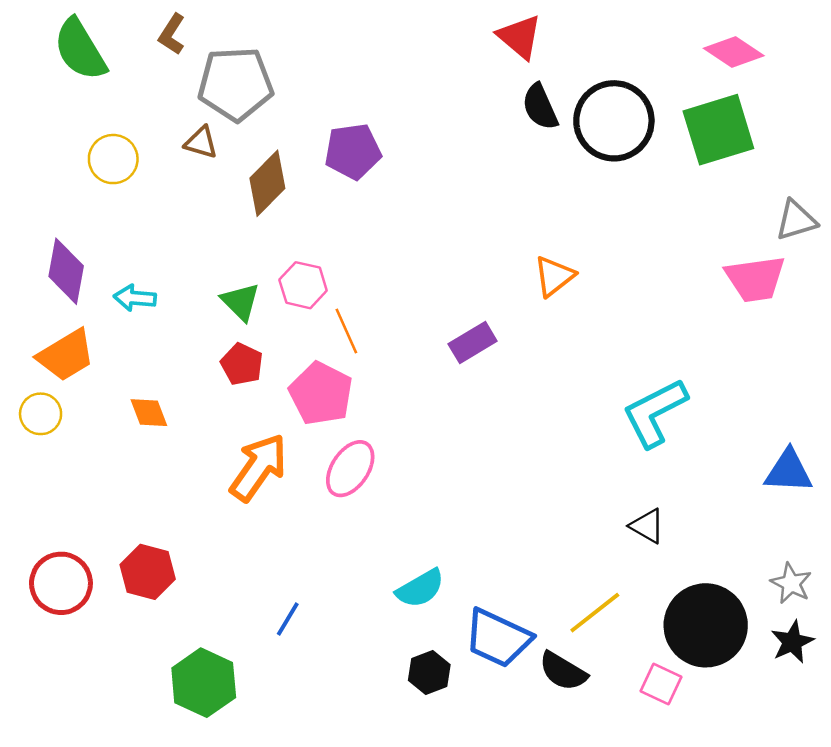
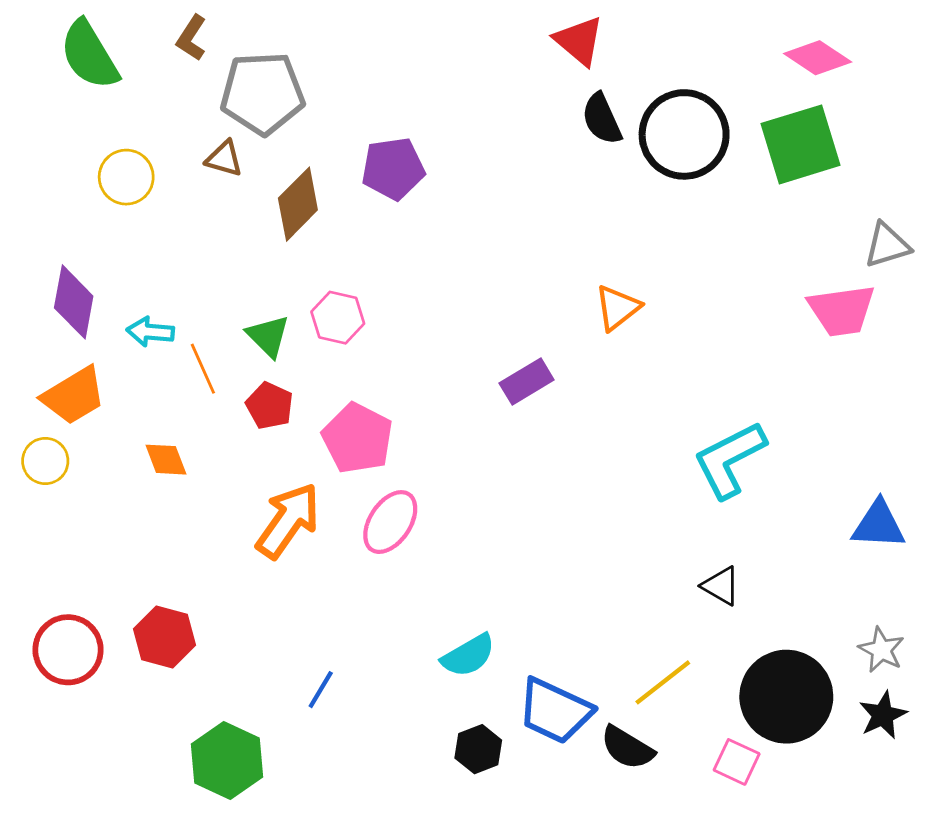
orange line: (346, 331) -> (203, 369), moved

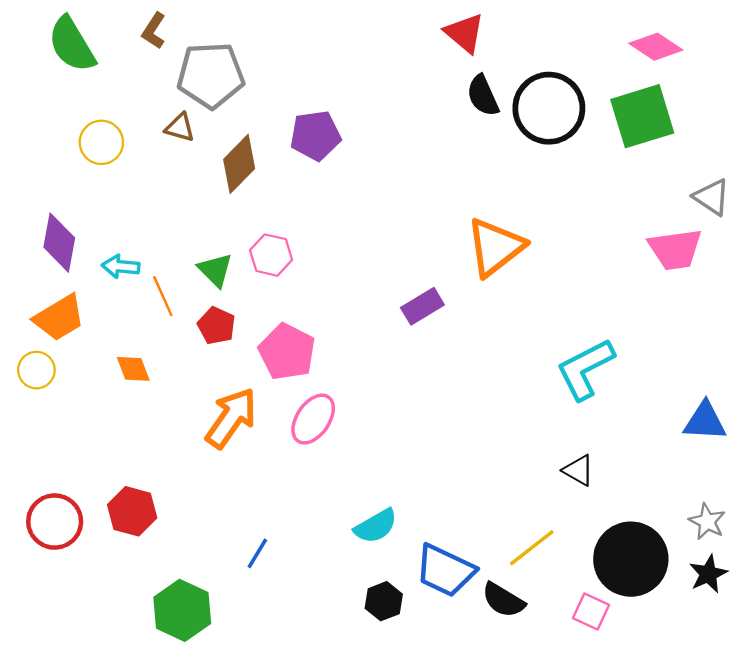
gray triangle: (887, 245) -> (712, 197), turned 51
orange triangle: (617, 308) -> (495, 247), size x1.6

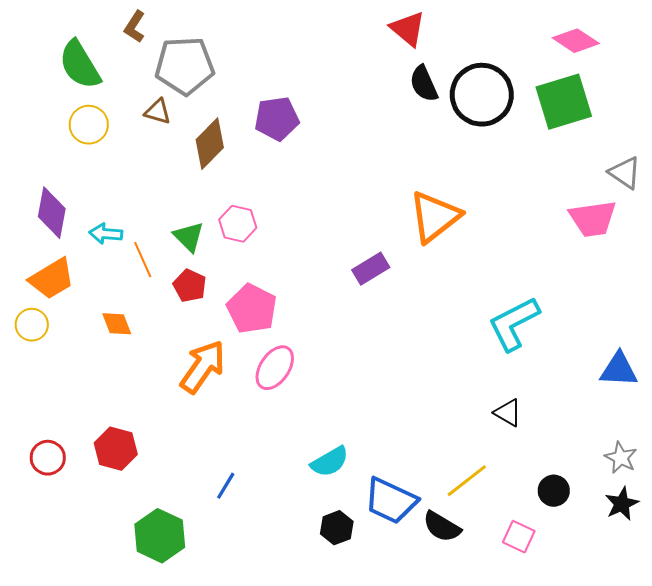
green semicircle: (72, 44) -> (80, 65), moved
red circle: (55, 522) -> (48, 458), size x0.7
black circle: (631, 559) -> (554, 491), size x0.5

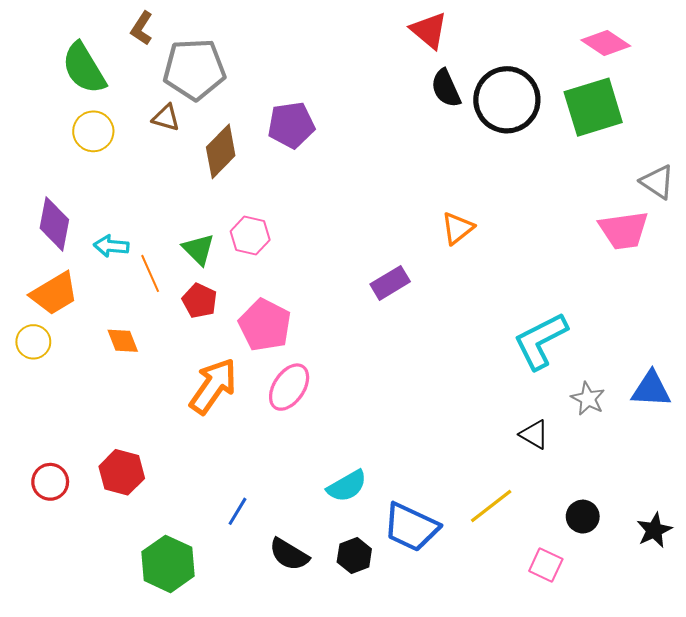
orange triangle: (435, 217) -> (457, 228), size x0.6
gray star: (621, 458) -> (588, 399), moved
black semicircle: (442, 527) -> (289, 554), moved

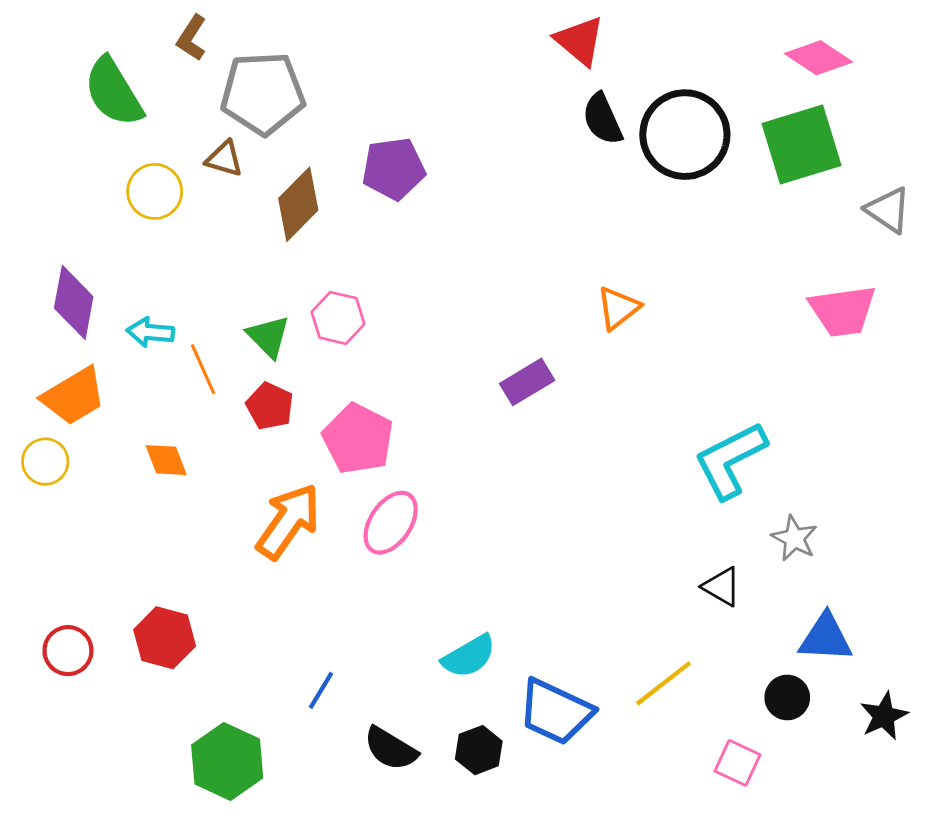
yellow circle: (93, 131) -> (155, 191), moved
gray triangle: (657, 182) -> (888, 210), moved
blue triangle: (651, 389) -> (826, 638), moved

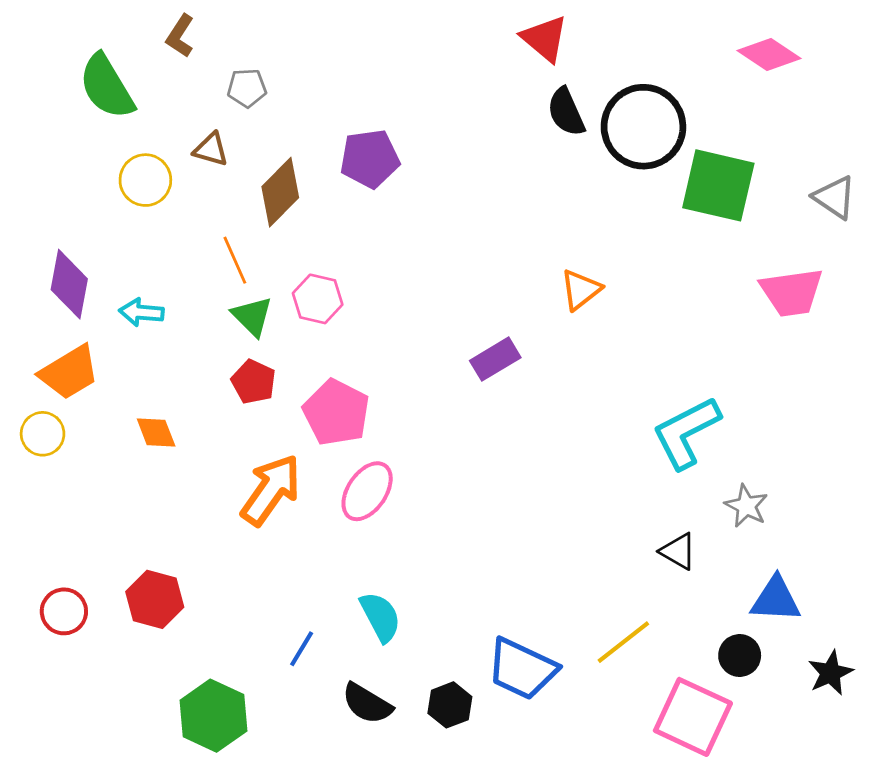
gray pentagon: (263, 93) -> (247, 88), size x0.5
green square: (801, 145) -> (718, 185), moved, turned 30
orange line: (203, 369) -> (235, 260), moved
cyan semicircle: (469, 656) -> (380, 617), moved, turned -88
pink square: (737, 763) -> (693, 717), size x1.8

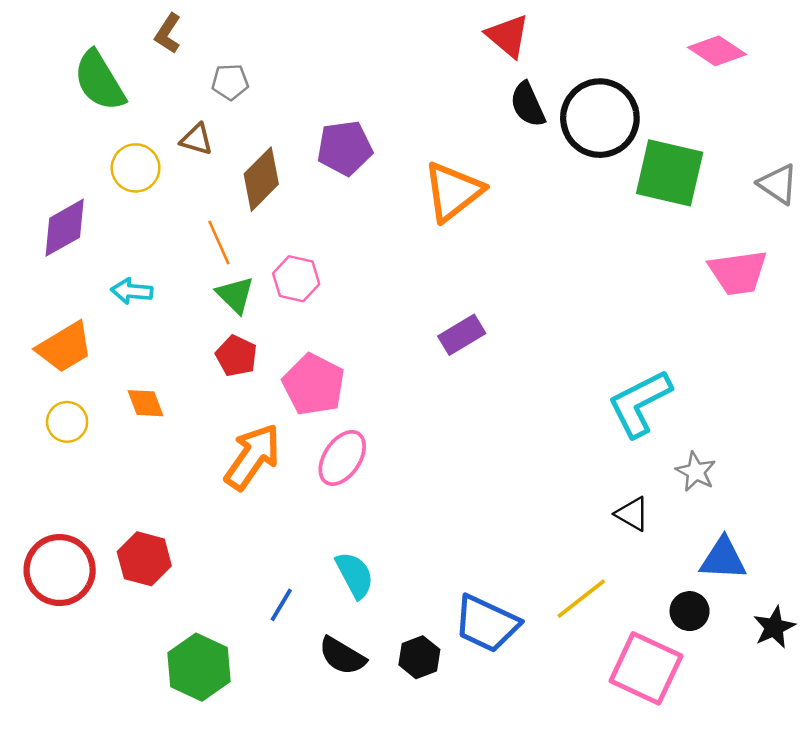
purple diamond: (69, 284) -> (65, 228), moved, turned 50
orange triangle: (581, 290) -> (453, 192), moved, size x1.6
yellow circle: (43, 434) -> (67, 422), moved
red circle: (64, 611) -> (60, 570), size x1.6

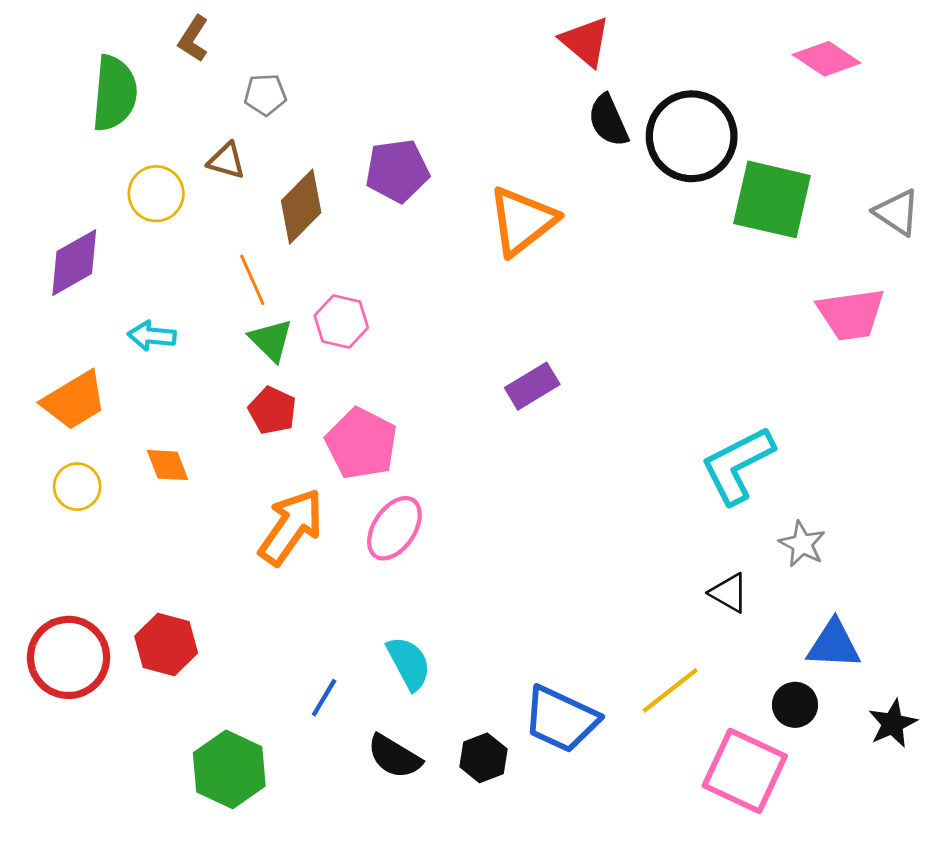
green semicircle: (99, 81) -> (114, 93), turned -144

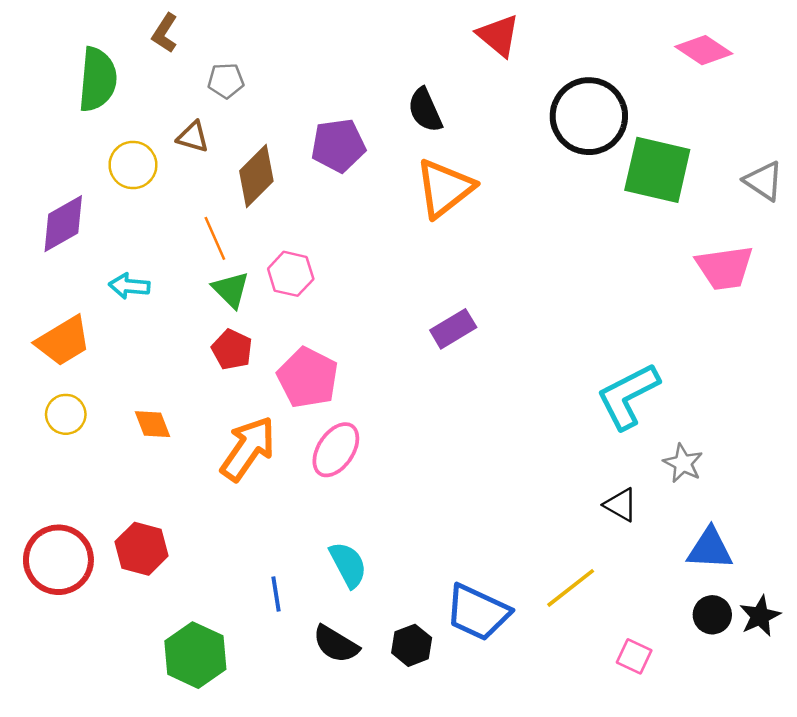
black semicircle: (608, 120) -> (425, 110), moved
orange diamond: (168, 465) -> (153, 424), moved
blue line: (324, 698) -> (276, 594), turned -40
black circle: (795, 705) -> (712, 615), moved
pink square: (745, 771) -> (634, 656), size x0.5

